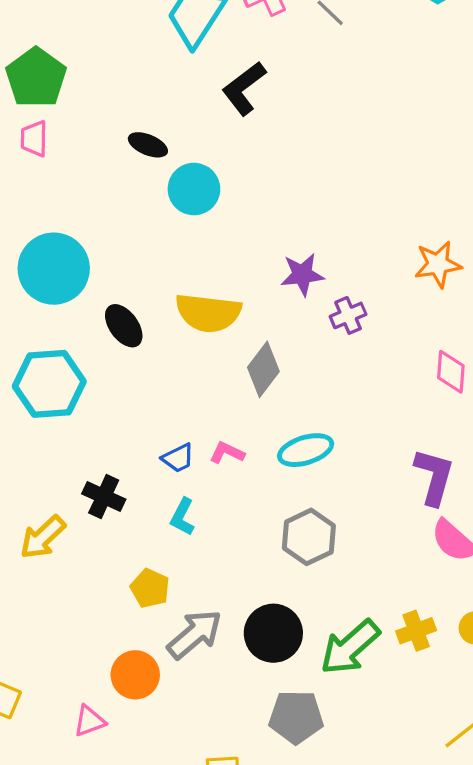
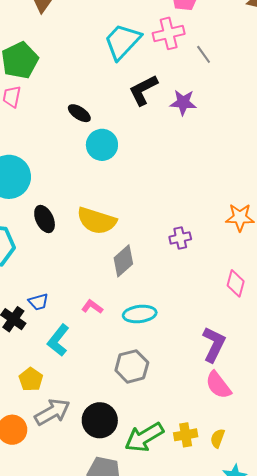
purple star: (302, 275) -> (183, 102), moved
blue trapezoid: (178, 458) -> (38, 302), moved
cyan L-shape: (182, 517) -> (58, 340), size x1.4

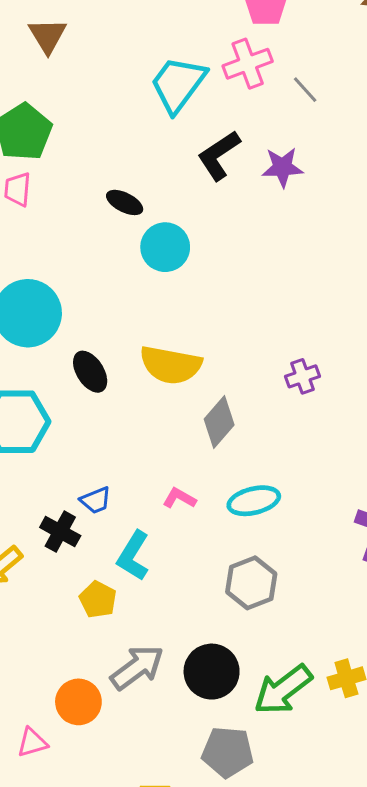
yellow pentagon: (31, 379) -> (98, 599), moved

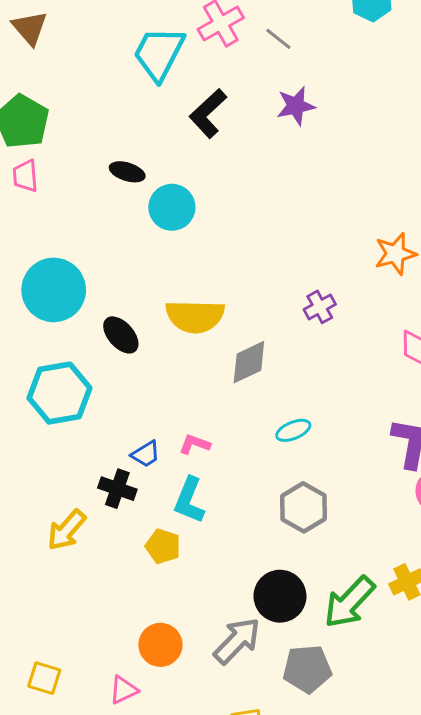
purple star: (282, 167) -> (296, 106), moved
gray diamond: (219, 422) -> (249, 362), turned 33
pink L-shape: (179, 498) -> (195, 444), moved
cyan ellipse: (254, 501) -> (293, 430), size x0.7
gray arrow: (137, 667) -> (237, 641), moved

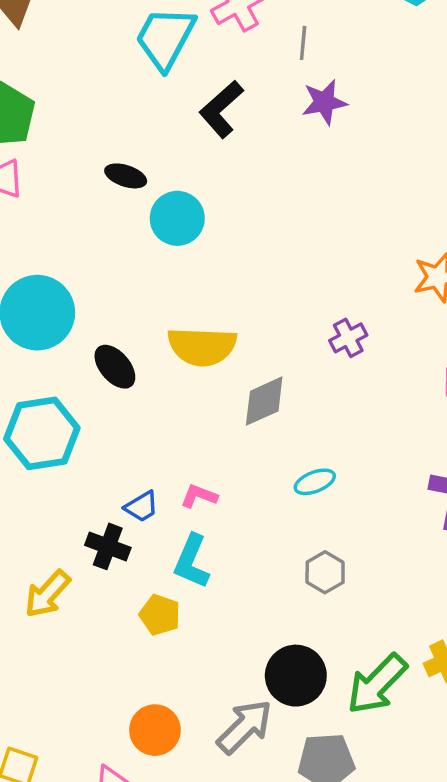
gray line: (278, 39) -> (303, 43), moved, turned 56
gray hexagon: (303, 507) -> (325, 572), size x0.7

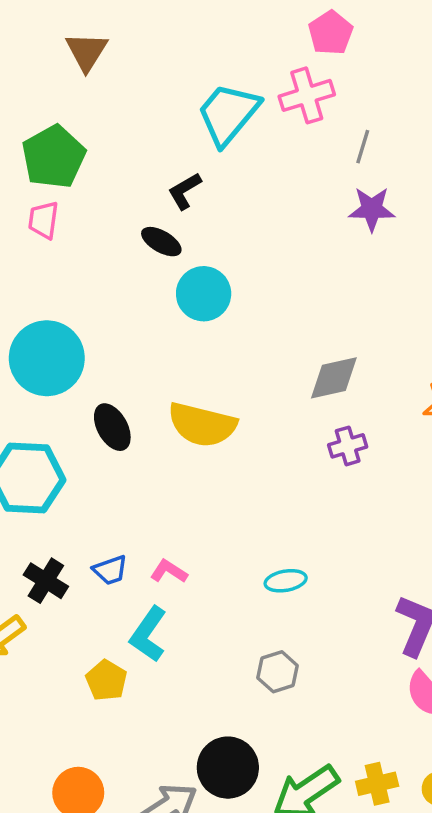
black L-shape: (221, 109) -> (185, 191), moved, size x0.7
gray diamond: (264, 401) -> (334, 378), moved
black cross: (108, 546) -> (46, 581), moved

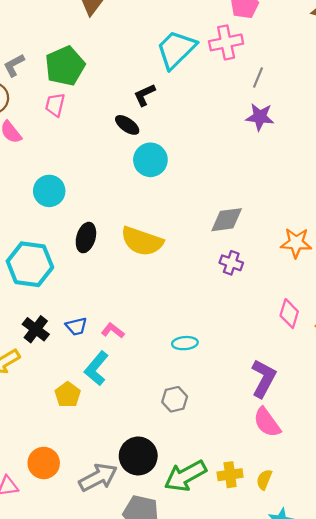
cyan circle: (47, 358) -> (49, 191), size x0.7
black ellipse: (112, 427) -> (86, 238), turned 40
purple cross: (348, 446) -> (231, 263), turned 30

